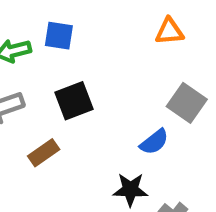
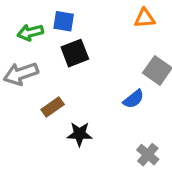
black square: (74, 101) -> (75, 53), moved
black star: (130, 190) -> (80, 134), moved

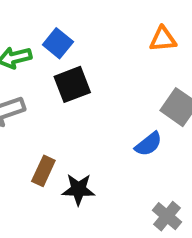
blue square: (64, 21) -> (58, 43), turned 30
brown rectangle: (53, 107) -> (43, 171), moved, turned -30

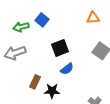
black square: (72, 84) -> (60, 48), moved
blue semicircle: (148, 144) -> (67, 69), moved

